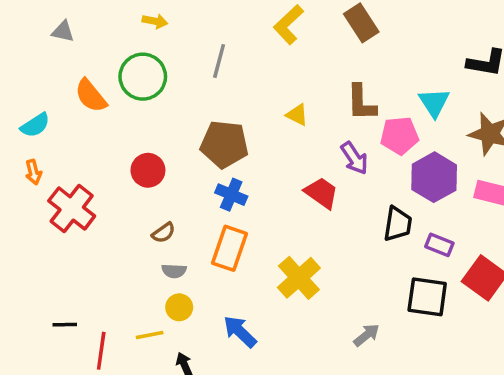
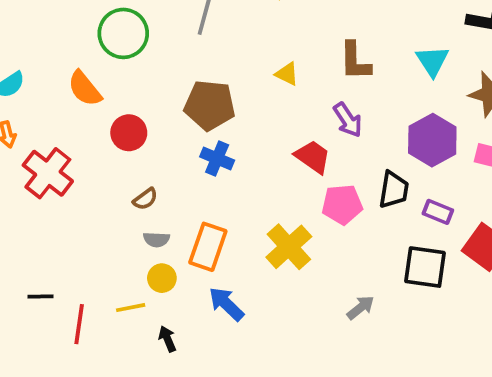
orange semicircle: (91, 96) -> (85, 89), moved
pink pentagon: (399, 136) -> (342, 205), moved
orange rectangle: (229, 248) -> (208, 247), moved

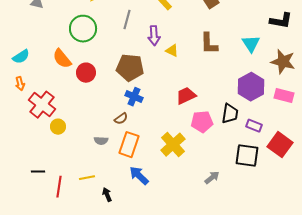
purple arrow: (348, 120) -> (154, 36), moved, turned 30
red circle: (129, 133) -> (86, 73), moved
red trapezoid: (313, 157) -> (186, 96), turned -60
brown semicircle: (145, 199) -> (121, 119), moved
yellow circle: (162, 278) -> (58, 127), moved

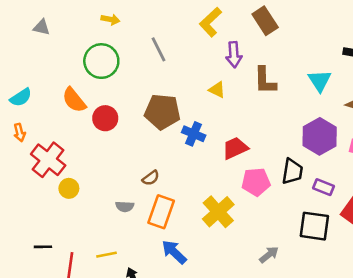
gray line: (127, 20) -> (159, 49), turned -42
purple arrow: (154, 36) -> (234, 55), moved
blue cross: (134, 97) -> (194, 134), moved

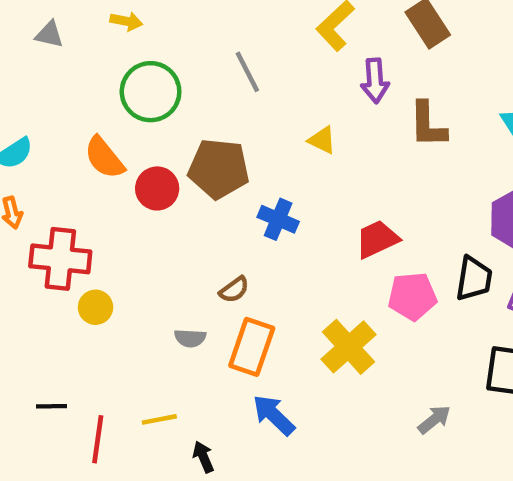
yellow arrow: (110, 19) -> (126, 21), moved
yellow triangle: (217, 90) -> (322, 140), moved
brown pentagon: (162, 112) -> (219, 169), moved
blue cross: (194, 134) -> (278, 219), moved
red cross: (48, 160) -> (60, 259), turned -32

